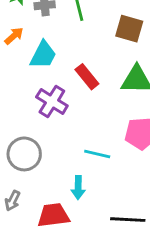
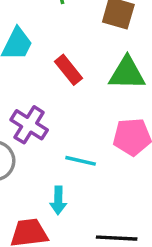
purple cross: (52, 101) -> (29, 125), moved

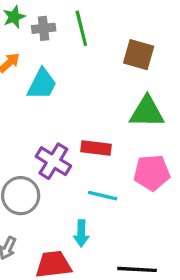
red rectangle: (69, 70) -> (96, 148), moved, turned -44

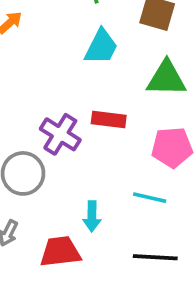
cyan trapezoid: (42, 84) -> (101, 47), moved
cyan line: (103, 196) -> (150, 198), moved

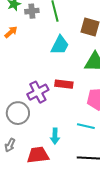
purple cross: (60, 134) -> (38, 92), turned 30

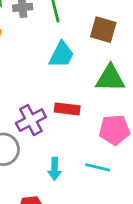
cyan arrow: (55, 136) -> (55, 169), moved

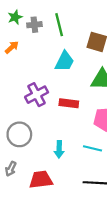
purple cross: (31, 120) -> (37, 95), moved

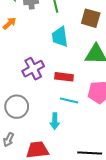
cyan trapezoid: (65, 61) -> (60, 37), turned 145
cyan line: (92, 148) -> (69, 100), moved

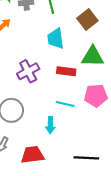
brown square: (91, 18) -> (87, 20), turned 36
red rectangle: (64, 77) -> (66, 71), moved

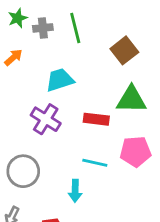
cyan trapezoid: (56, 39) -> (60, 80), moved, turned 80
purple cross: (28, 71) -> (46, 119), turned -30

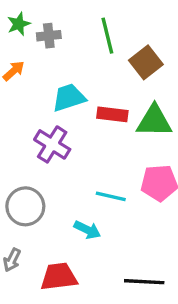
green line: (75, 28) -> (107, 36), moved
red rectangle: (96, 119) -> (112, 114), moved
cyan arrow: (75, 191) -> (87, 230), turned -65

